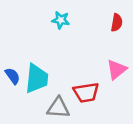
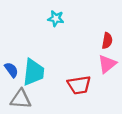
red semicircle: (117, 23) -> (107, 41), moved
gray triangle: (58, 108) -> (21, 99), moved

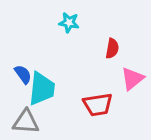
red semicircle: (107, 41) -> (112, 48), moved
blue semicircle: (11, 70) -> (23, 74), moved

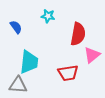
red semicircle: (112, 48) -> (78, 34), size x1.6
blue semicircle: (23, 74) -> (16, 27), moved

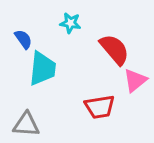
red semicircle: (78, 34) -> (114, 49), turned -50
cyan trapezoid: (29, 62) -> (42, 69), moved

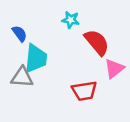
cyan star: (70, 23) -> (71, 20), moved
gray triangle: (26, 124) -> (22, 77), moved

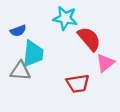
cyan star: (71, 20) -> (65, 18), size x1.5
blue semicircle: (20, 34) -> (18, 31), turned 105

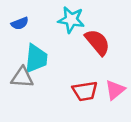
blue semicircle: (18, 31) -> (20, 23), moved
pink triangle: (105, 63) -> (115, 90), moved

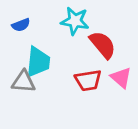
pink triangle: (115, 90) -> (121, 78), moved, turned -40
red trapezoid: (85, 91) -> (88, 80), moved

